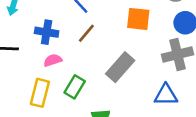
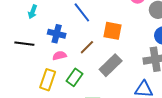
orange square: (138, 19) -> (113, 31), moved
brown line: (86, 33) -> (87, 47), moved

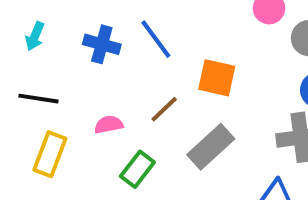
cyan arrow: (33, 12) -> (35, 36), moved
blue cross: (57, 34) -> (102, 44), moved
yellow rectangle: (48, 80) -> (50, 154), moved

